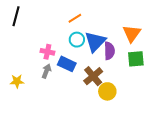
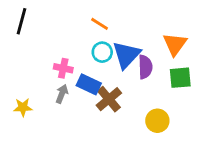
orange line: (75, 18) -> (100, 24), turned 64
brown cross: (93, 76) -> (109, 99), moved
yellow circle: (107, 91) -> (157, 121), moved

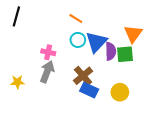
green square: (180, 78) -> (125, 54), moved
blue rectangle: (89, 84) -> (89, 90), moved
gray arrow: (62, 94) -> (47, 72), size x1.5

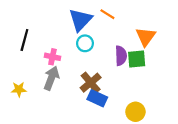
black line: (16, 16) -> (24, 40), moved
orange line: (76, 18) -> (107, 14), moved
blue triangle: (96, 42) -> (81, 20), moved
yellow circle: (120, 92) -> (135, 112), moved

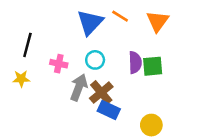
orange triangle: (146, 37) -> (158, 21), moved
cyan circle: (85, 43) -> (95, 60), moved
gray arrow: (51, 78) -> (79, 87), moved
yellow star: (19, 89) -> (21, 79), moved

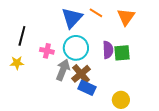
cyan circle: (95, 60) -> (76, 48), size x1.6

